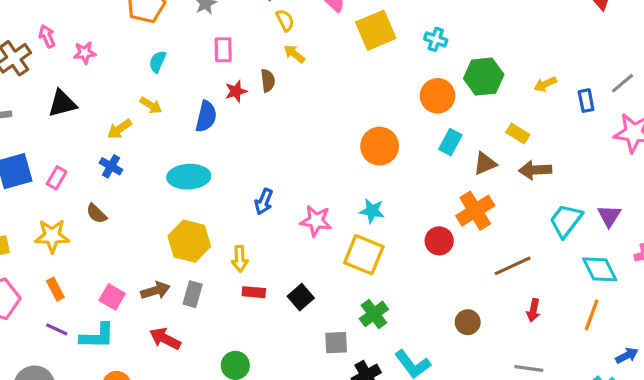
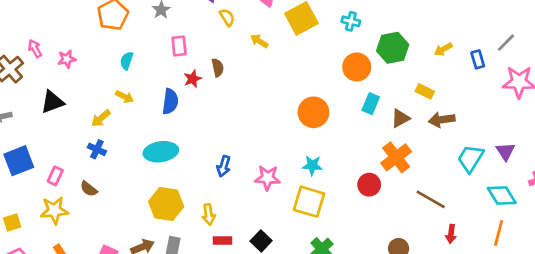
yellow arrow: (294, 54) -> (259, 41), moved
pink rectangle: (57, 178) -> (55, 176), moved
brown line: (513, 266) -> (431, 199), turned 60

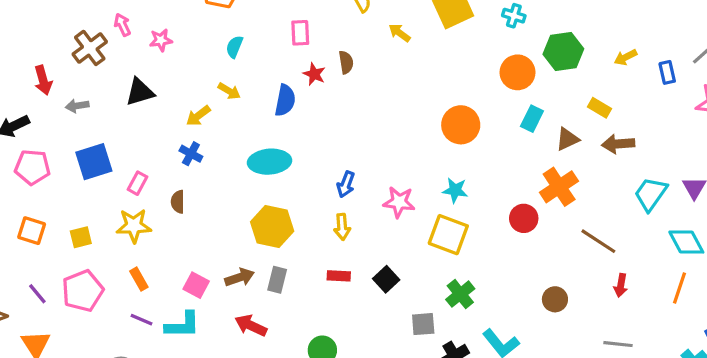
red star: (193, 79) -> (314, 74), turned -30
brown semicircle: (89, 189) -> (178, 202), turned 48
yellow arrow: (209, 215) -> (342, 227), moved

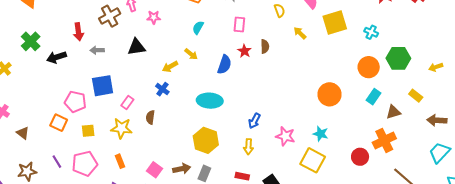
brown arrow: (618, 144) -> (437, 120), moved
pink pentagon: (32, 167) -> (75, 102), moved

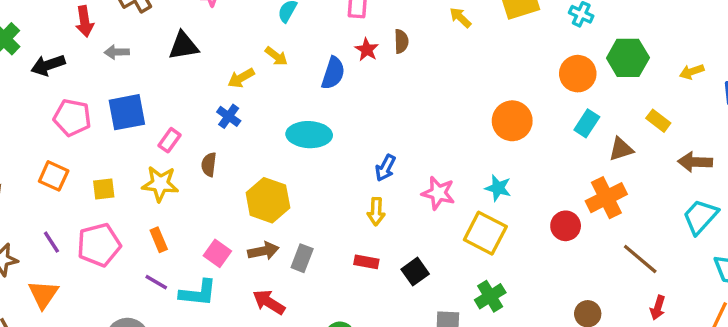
pink pentagon: (75, 102) -> (72, 118), moved
yellow hexagon: (206, 140) -> (268, 200), moved

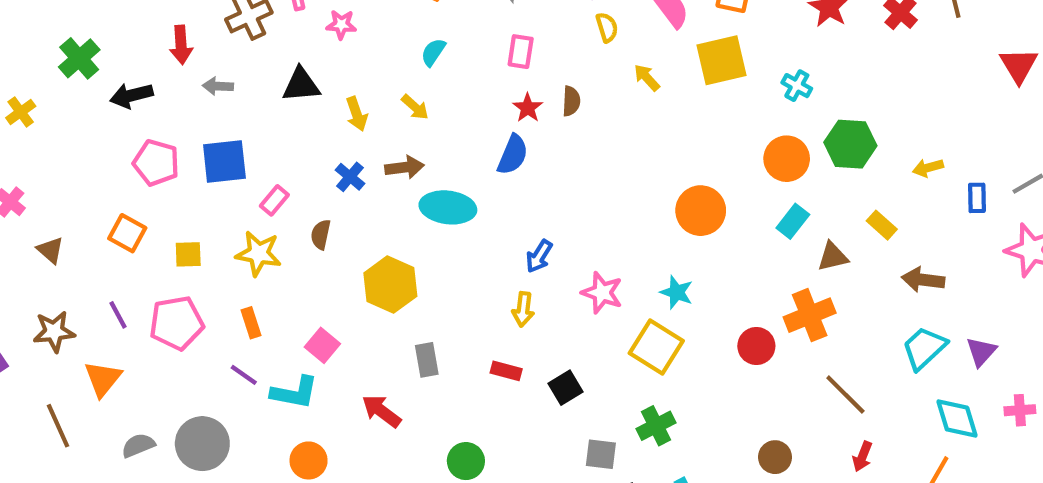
blue semicircle: (333, 73) -> (513, 155), moved
yellow arrow: (241, 78) -> (357, 114), moved, turned -84
brown arrow: (263, 251) -> (405, 167), moved
gray rectangle: (302, 258) -> (427, 360), turned -36

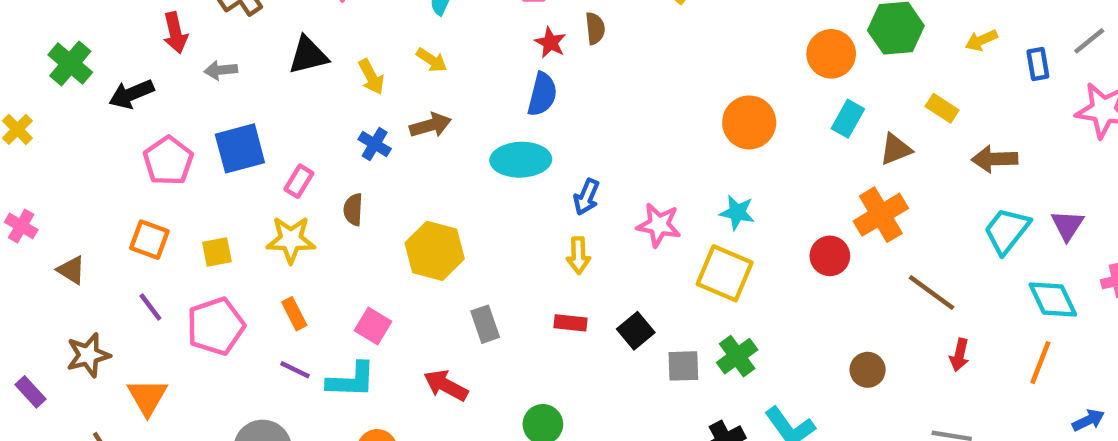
pink pentagon: (156, 163) -> (168, 161), turned 30
cyan ellipse: (448, 207) -> (521, 160), moved
purple line: (118, 315) -> (150, 307), moved
gray square: (601, 454) -> (683, 366), moved

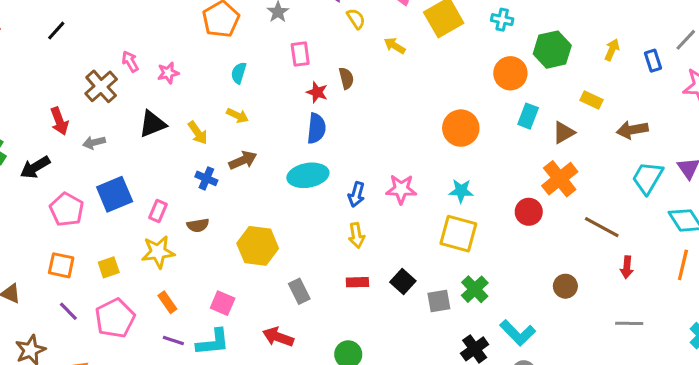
yellow arrow: (981, 40) -> (612, 50), turned 145
brown semicircle: (353, 209) -> (198, 225), turned -95
pink star: (659, 225) -> (401, 189), moved

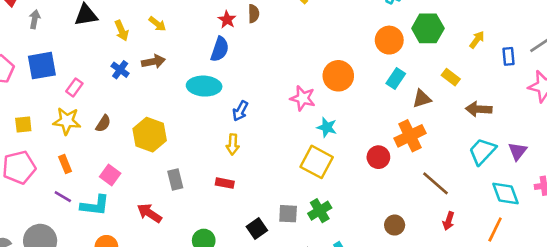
gray arrow: (94, 142) -> (35, 19), turned 102
pink star: (401, 189) -> (303, 98), moved
brown semicircle: (198, 225) -> (103, 124), moved, turned -60
black square: (403, 281) -> (257, 228), moved

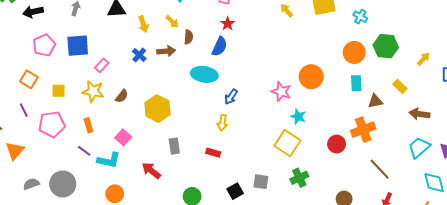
brown semicircle: (254, 14) -> (189, 37), moved
cyan rectangle: (396, 79) -> (356, 83), turned -42
green cross: (320, 211) -> (299, 178), moved

